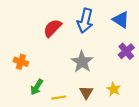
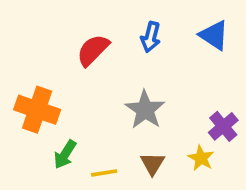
blue arrow: (85, 21) -> (151, 37), size x0.7
purple cross: (126, 51) -> (223, 126), moved
orange cross: (21, 62) -> (37, 110), size x1.6

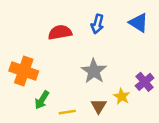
red semicircle: (93, 50) -> (60, 32), turned 35
yellow star: (201, 158) -> (122, 96), moved

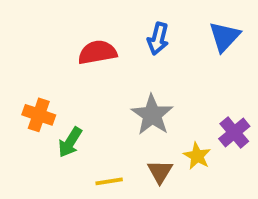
blue triangle: (139, 23) -> (225, 37), turned 40
orange cross: (24, 71) -> (39, 115), size x0.7
green arrow: (42, 100) -> (70, 142), moved

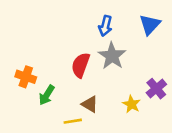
red semicircle: (97, 52) -> (81, 65), moved, turned -60
gray star: (152, 115) -> (112, 56), moved
brown triangle: (160, 172) -> (90, 104), moved, turned -30

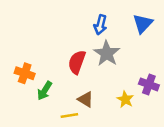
purple cross: (156, 89) -> (149, 84), turned -30

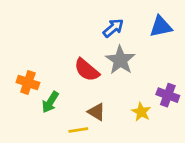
blue triangle: (143, 24) -> (161, 27), turned 35
blue arrow: (100, 25) -> (113, 28), turned -144
red semicircle: (77, 62) -> (87, 70), turned -70

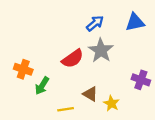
red semicircle: (87, 70) -> (73, 59), turned -75
brown triangle: (96, 112) -> (90, 94), moved
yellow star: (141, 112) -> (111, 103), moved

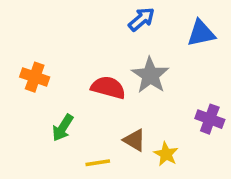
blue arrow: (95, 23) -> (142, 19), moved
red semicircle: (73, 59) -> (108, 88), turned -130
orange cross: (23, 69) -> (35, 77), moved

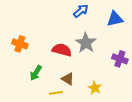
purple cross: (210, 119) -> (120, 59), moved
brown triangle: (134, 140) -> (68, 79), moved

